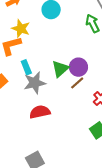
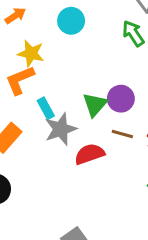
brown line: (77, 83) -> (122, 134), moved, turned 64
red semicircle: (40, 112) -> (89, 154), moved

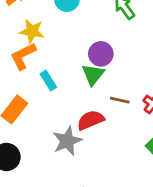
purple circle: (121, 99) -> (101, 54), moved
gray star: (61, 129) -> (67, 141), moved

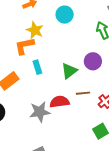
purple circle: (101, 54) -> (93, 61), moved
brown line: (120, 100) -> (83, 93), turned -32

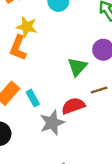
orange L-shape: (24, 46) -> (18, 48), turned -45
cyan rectangle: (37, 67) -> (33, 98), moved

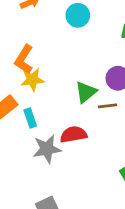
yellow star: (27, 27) -> (32, 80), moved, turned -30
brown line: (99, 90) -> (107, 106), moved

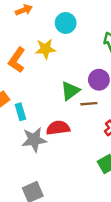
yellow star: (32, 80) -> (45, 49), moved

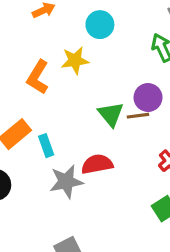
green triangle: (70, 91) -> (111, 114), turned -30
brown line: (89, 104) -> (138, 116), moved

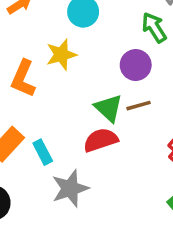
purple circle: (148, 98) -> (136, 65), moved
red semicircle: (97, 164) -> (101, 140), moved

